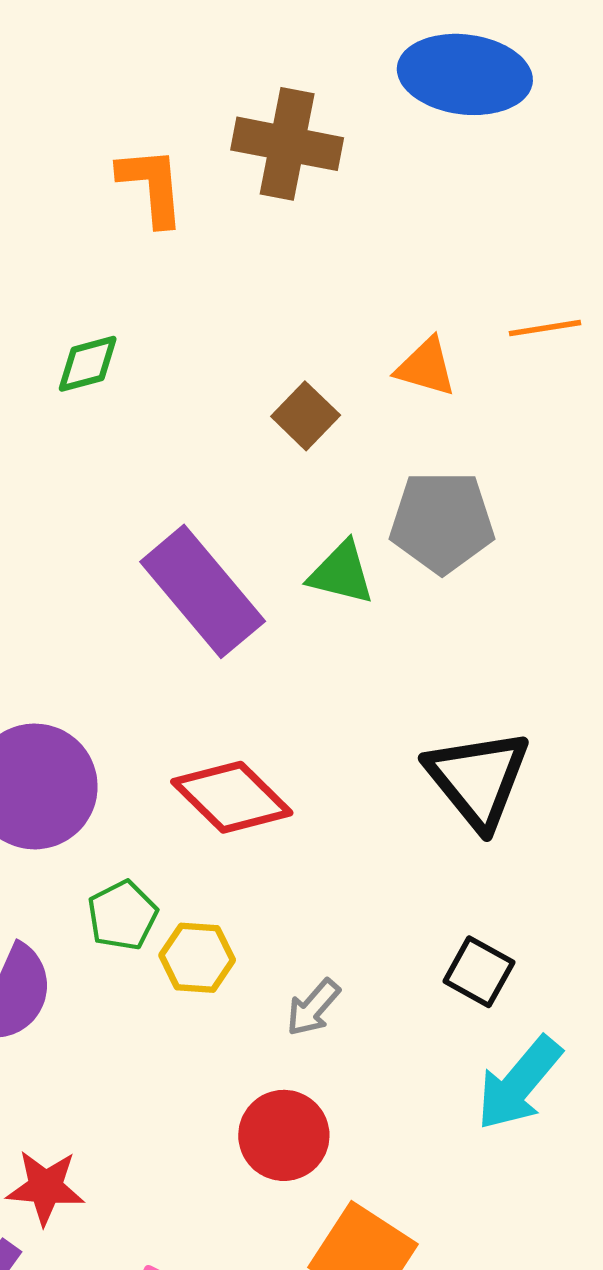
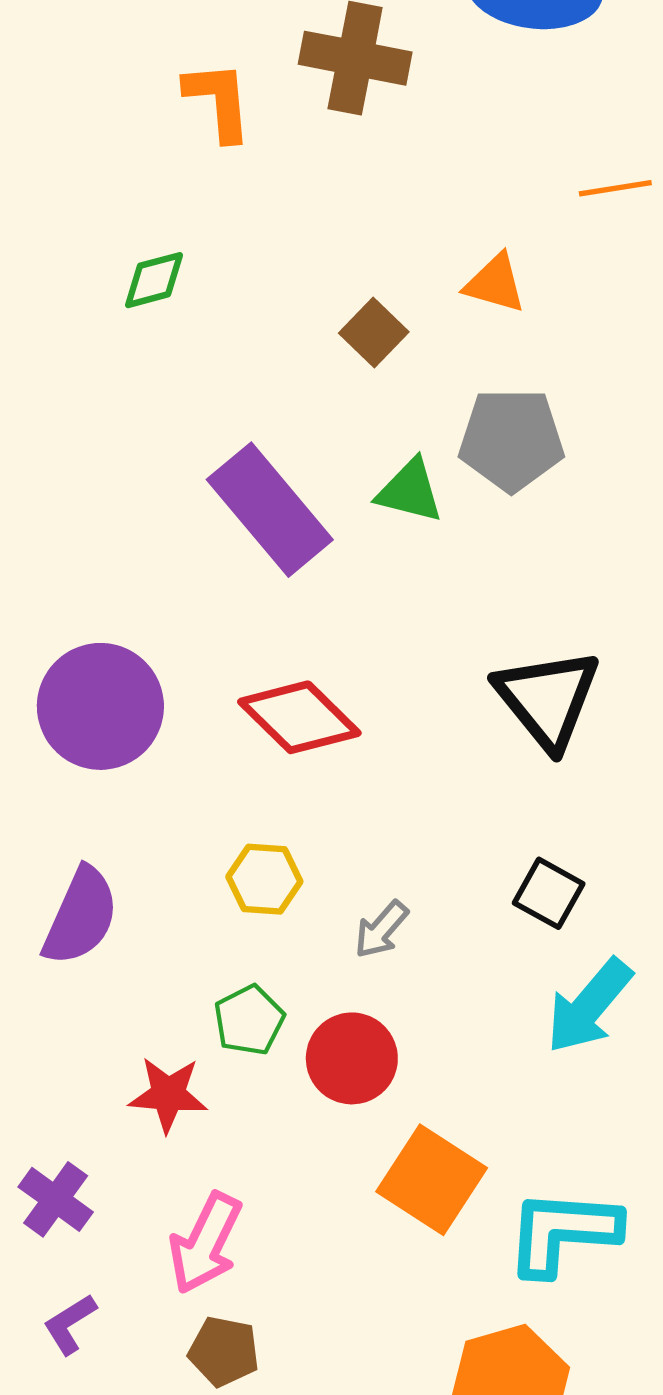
orange line: (545, 328) -> (615, 188), moved
green pentagon: (122, 915) -> (249, 1020), moved
red star: (45, 1187) -> (168, 1094), moved

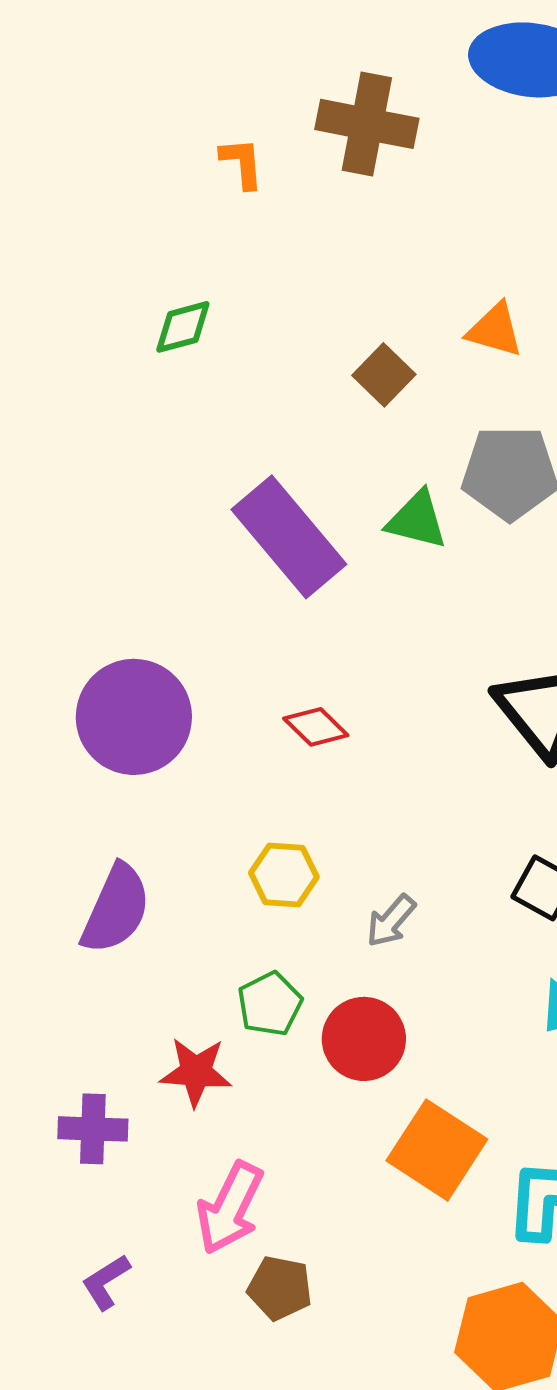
orange L-shape: (218, 101) -> (242, 163), size x0.7
red diamond: (299, 717) -> (316, 727), size x0.6
purple cross: (56, 1199) -> (93, 1129), moved, turned -34
brown pentagon: (224, 1351) -> (280, 1288), moved

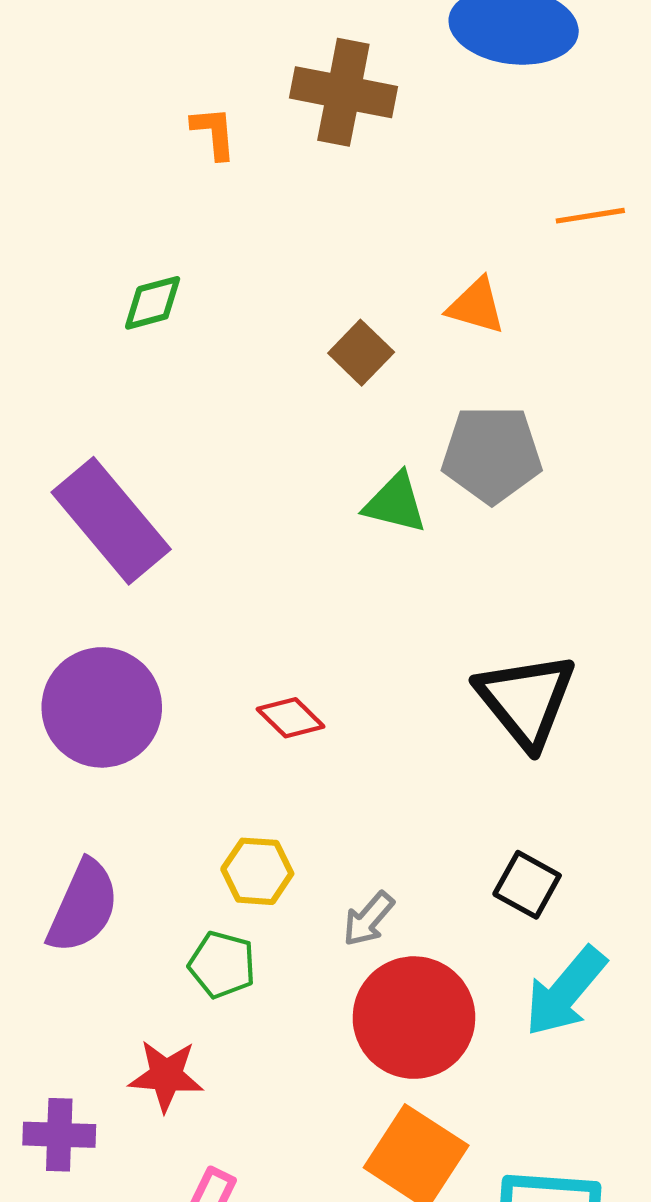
purple rectangle: (289, 537) -> (111, 521), moved
green pentagon: (270, 1004) -> (222, 965), moved, turned -30
red circle: (364, 1039) -> (414, 1018), moved, size x1.4

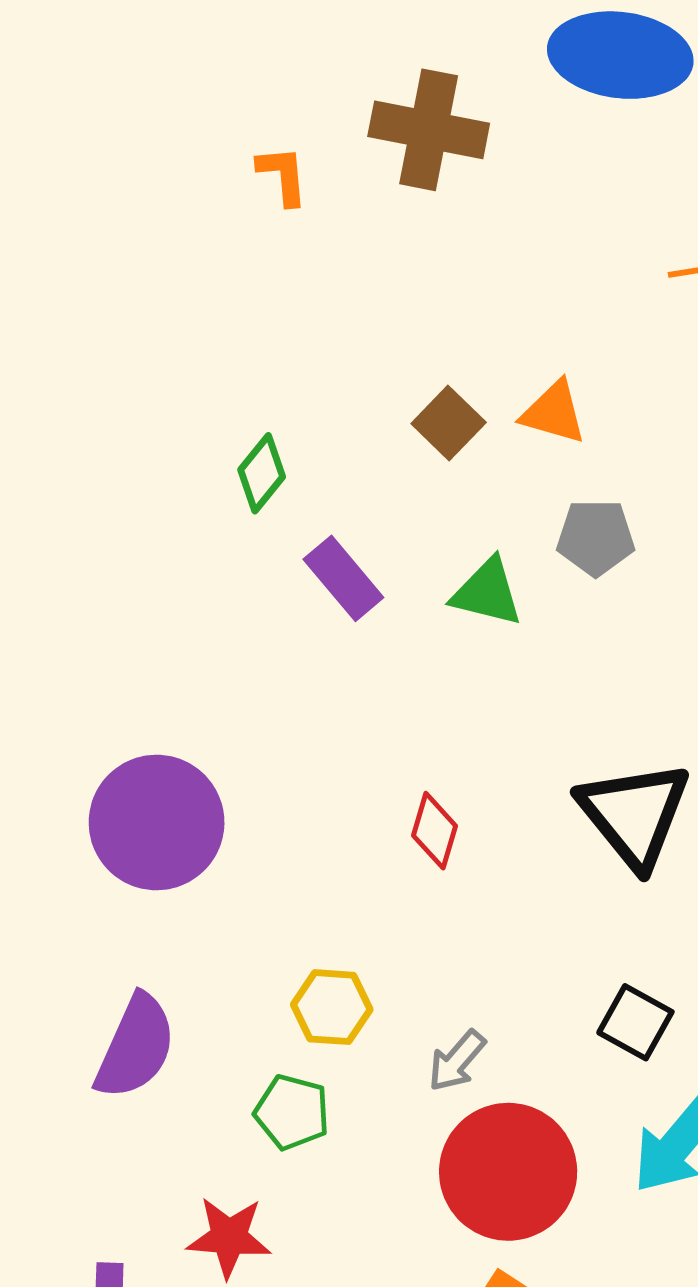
green diamond: (153, 303) -> (262, 473), moved, turned -36
orange triangle: (476, 306) -> (554, 412), moved
gray pentagon: (492, 454) -> (596, 537), size x0.7
purple rectangle: (111, 521) -> (343, 578), moved, size x0.6
red diamond: (291, 718) -> (435, 831), moved, turned 62

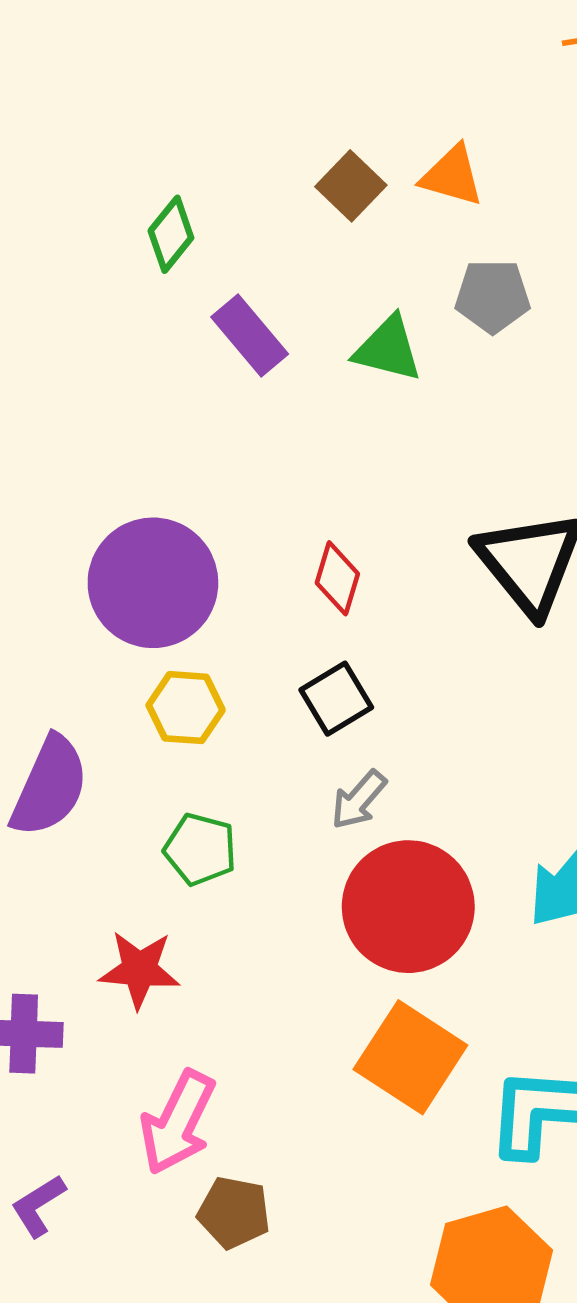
purple circle: (157, 822) -> (153, 583), moved
yellow hexagon: (332, 1007) -> (186, 708), moved
black square: (635, 1022) -> (336, 699), moved, turned 30

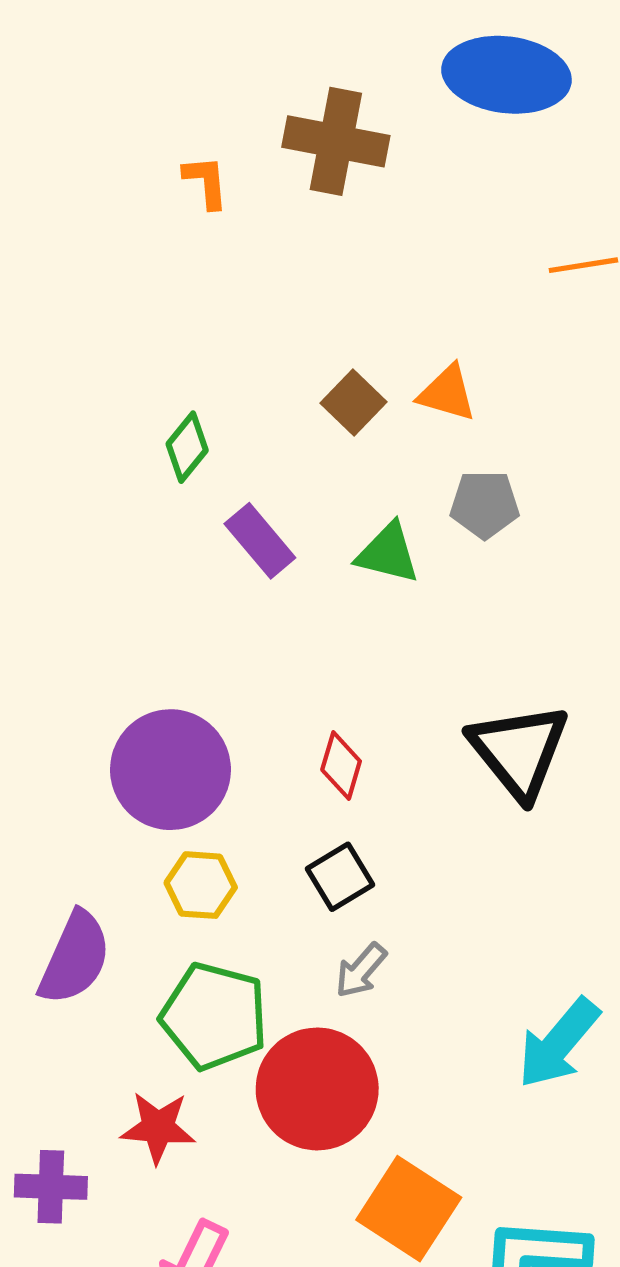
green pentagon: (200, 849) -> (214, 1016), size x1.6
red circle: (408, 907) -> (317, 1089), moved

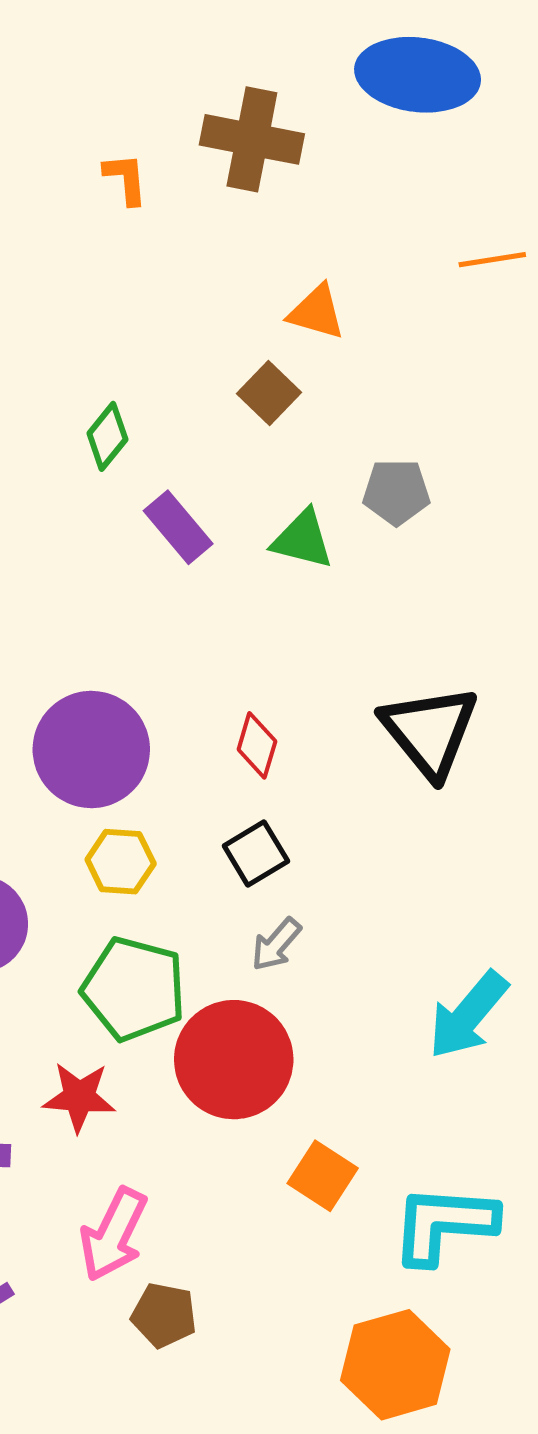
orange triangle: (447, 393) -> (317, 312), moved
orange square: (409, 1209) -> (323, 1176), size x0.7

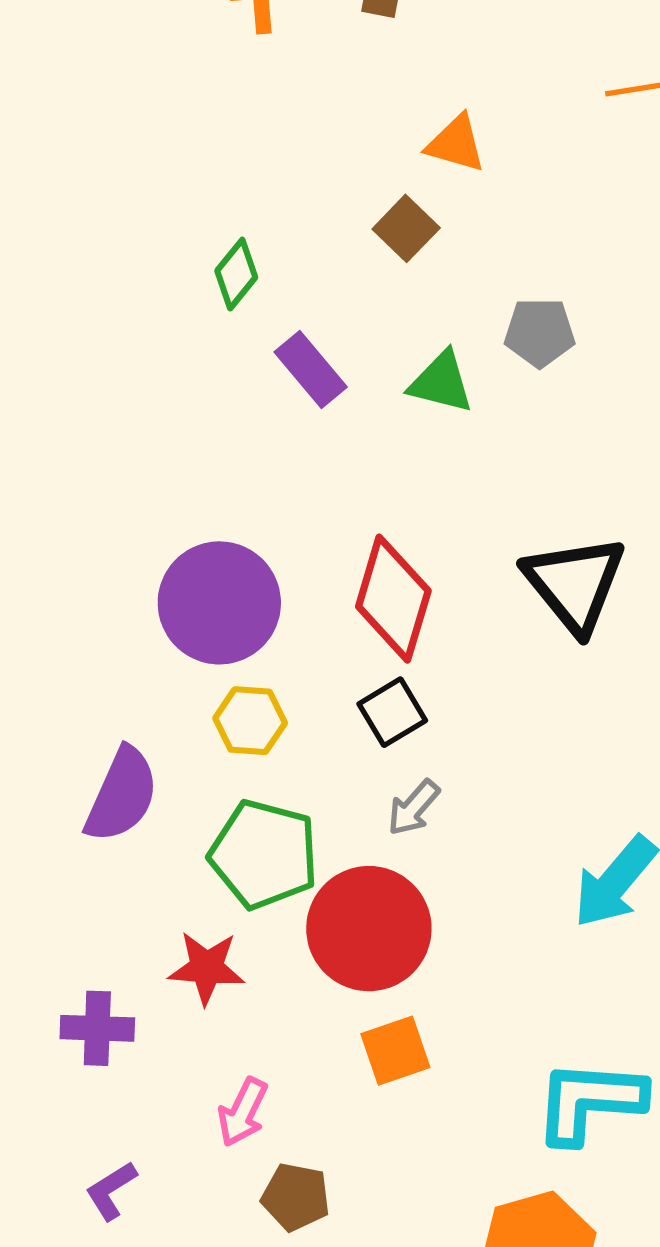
red diamond: (257, 745) -> (393, 599), size x1.8
orange square: (323, 1176) -> (395, 1051), moved, turned 38
pink arrow: (114, 1234) -> (243, 1112), size x0.7

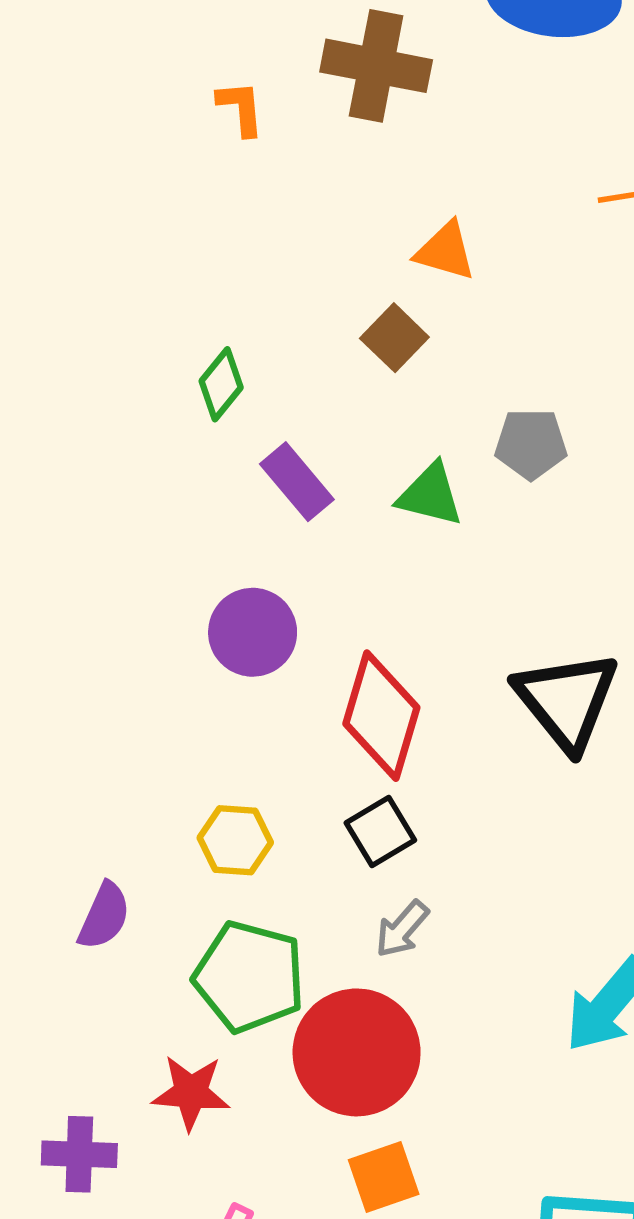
purple circle: (219, 603) -> (253, 632), moved, size x0.7
purple semicircle: (122, 795) -> (104, 916), size x0.7

